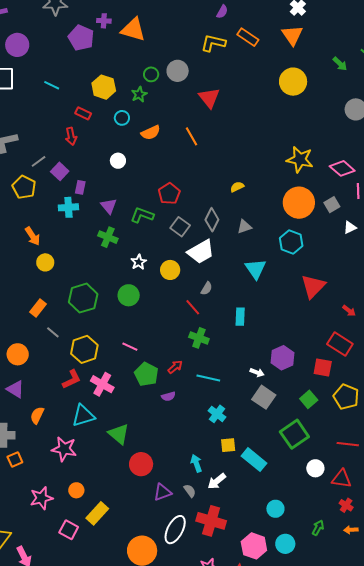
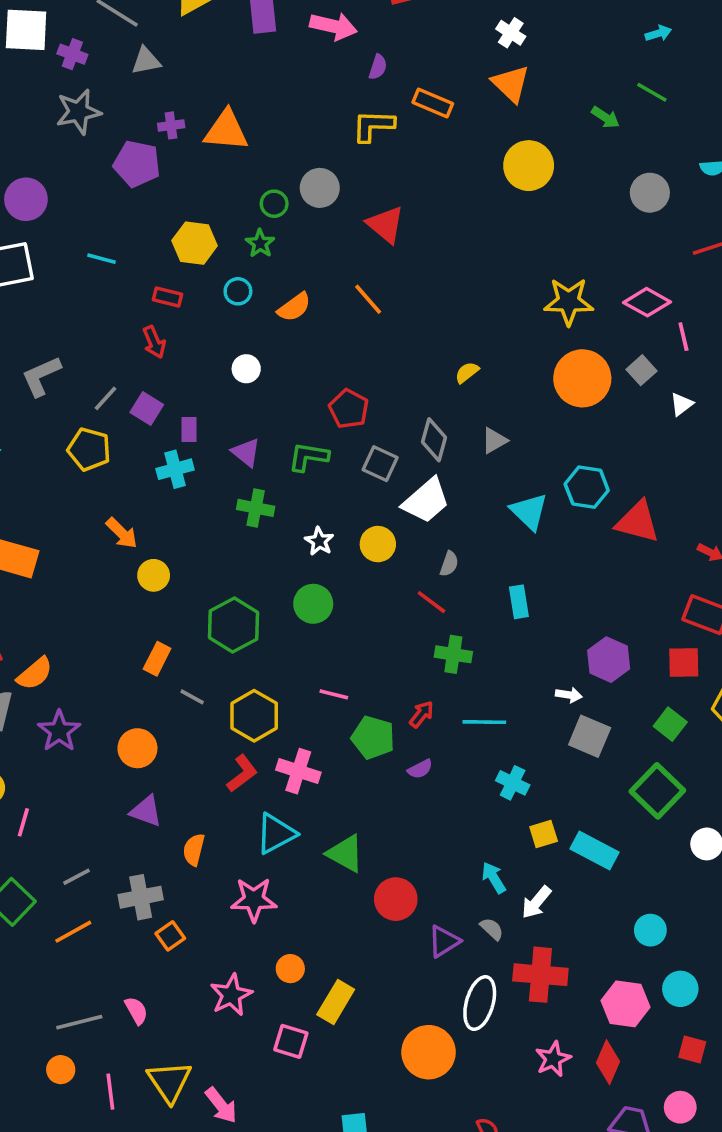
cyan hexagon: (291, 242) -> (587, 487), moved
red triangle: (313, 286) -> (638, 522), turned -48

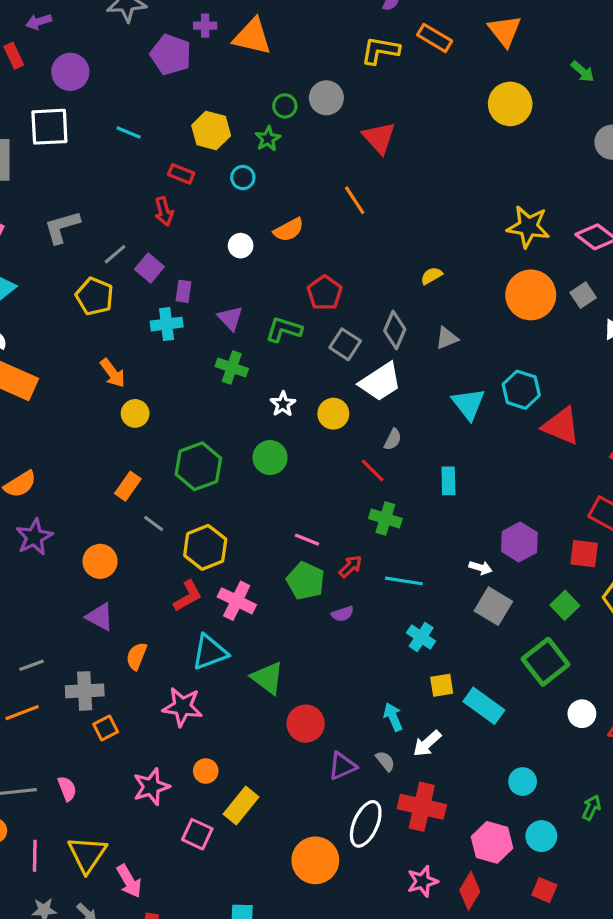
orange semicircle: (294, 307) -> (289, 230), moved
pink line: (334, 694) -> (307, 540), moved

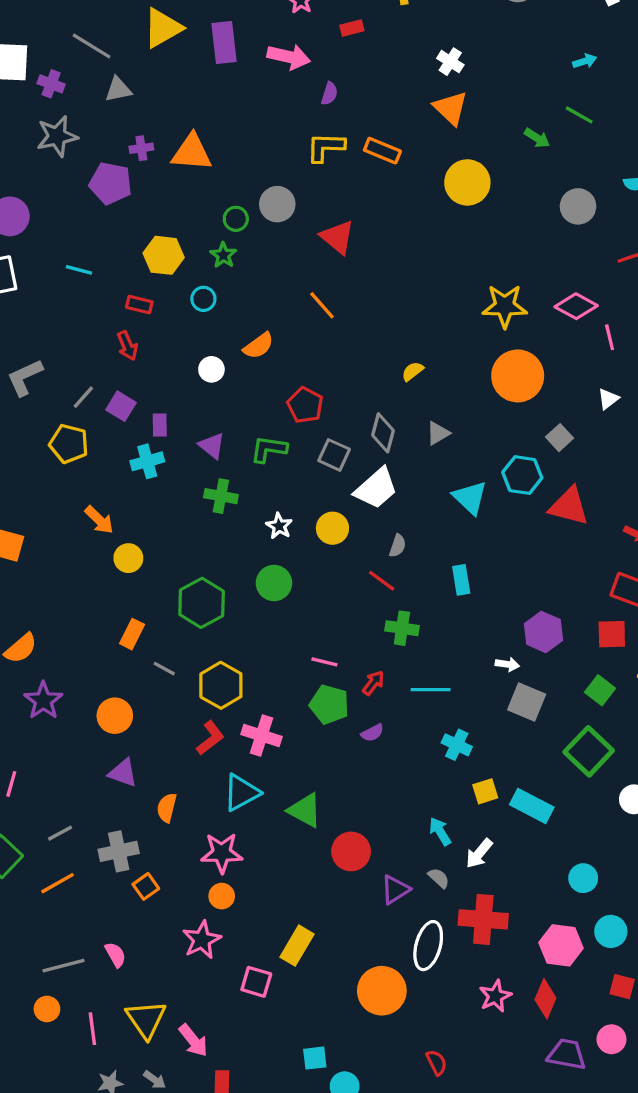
orange rectangle: (435, 38) -> (382, 151), moved
gray square: (583, 295) -> (560, 438), moved
orange circle: (206, 771) -> (222, 896), moved

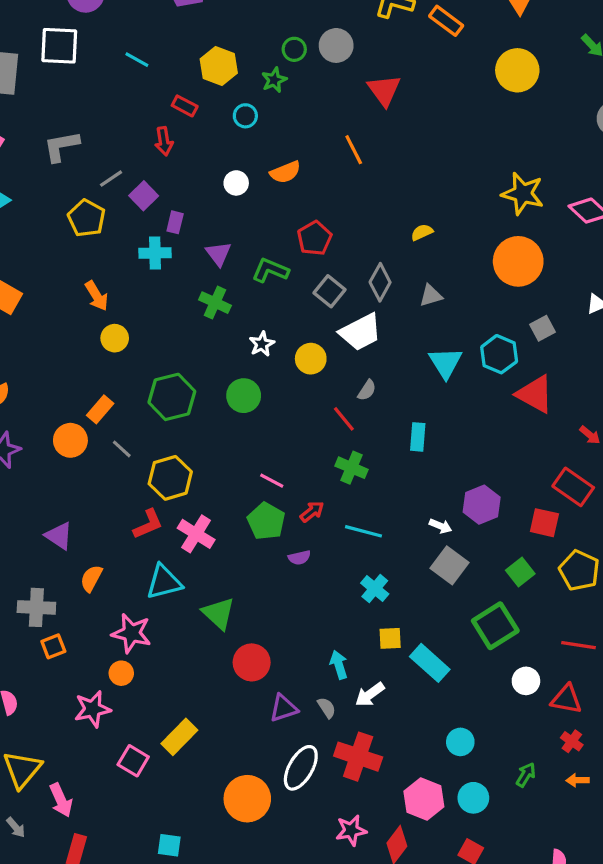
orange circle: (115, 716) -> (70, 440), moved

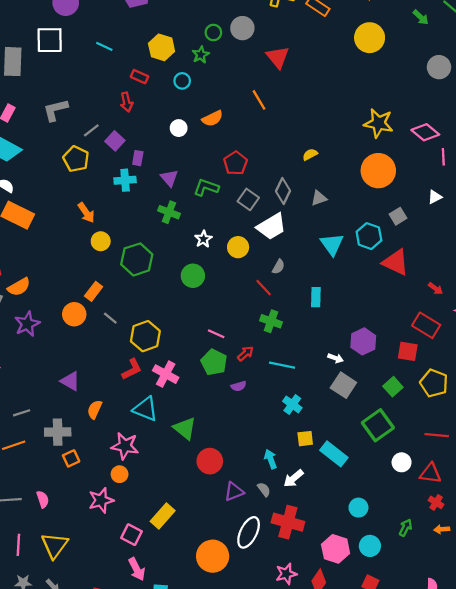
green hexagon: (172, 397) -> (137, 259), moved
cyan triangle: (164, 582) -> (145, 409), turned 40
pink arrow: (61, 800) -> (137, 569), moved

